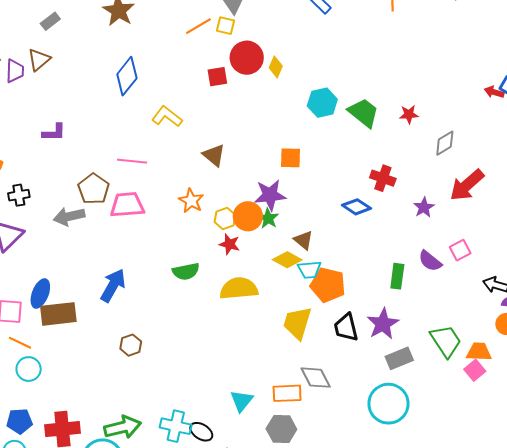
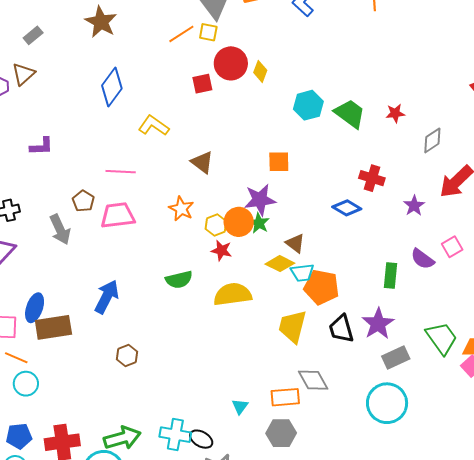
brown pentagon: (94, 189) -> (83, 201), size x0.7
gray arrow: (69, 216) -> (60, 229), turned -100
cyan triangle: (242, 401) -> (240, 406), size x0.7

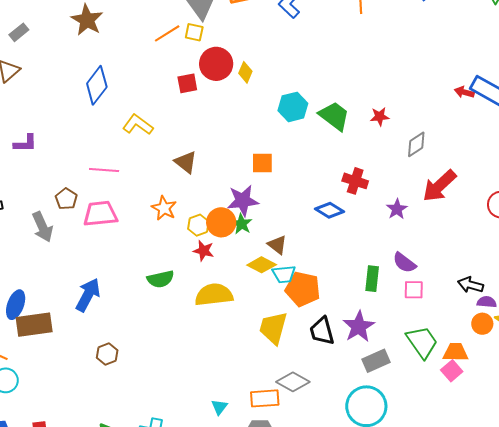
pink square: (452, 247) -> (414, 290), moved, turned 30
gray diamond: (313, 380) -> (293, 382), turned -32

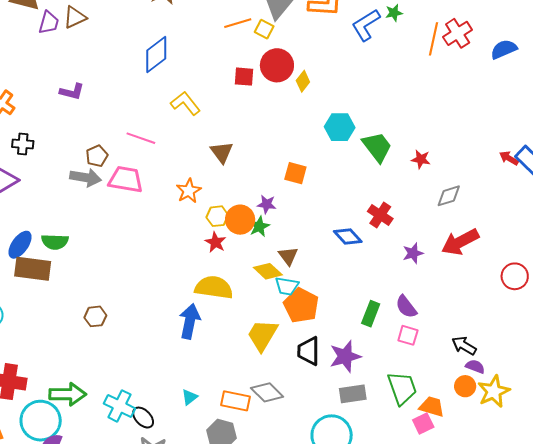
purple star: (243, 201) -> (267, 204), size x0.6
gray arrow: (42, 227) -> (86, 178), moved, turned -72
green semicircle: (161, 279) -> (55, 242), moved
blue arrow: (88, 295) -> (190, 321), moved, turned -32

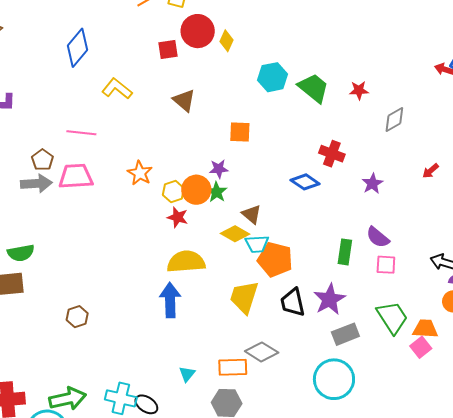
brown triangle: (222, 152) -> (184, 100), moved
red arrow: (460, 242) -> (431, 171), moved, size x0.5

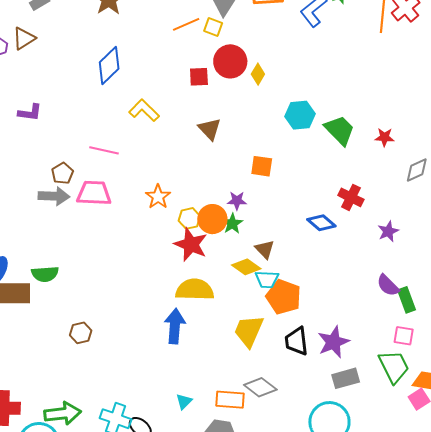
red star: (177, 217) -> (191, 245), size x1.6
green rectangle: (345, 252) -> (406, 300), moved, turned -35
green semicircle: (21, 253) -> (45, 274), moved
pink square: (386, 265) -> (404, 336), moved

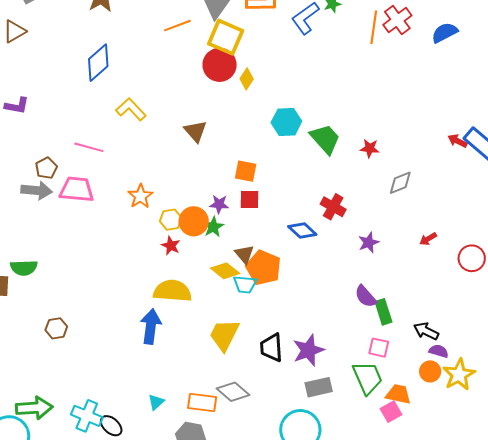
yellow square: (213, 27) -> (226, 37), moved, size x1.8
red square: (199, 77) -> (249, 199), moved
red star: (191, 245) -> (171, 246), size x0.6
orange pentagon: (284, 297) -> (263, 268), moved

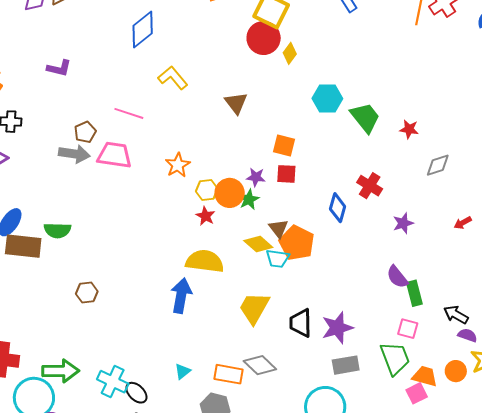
blue diamond: (302, 230) -> (338, 208), turned 60
orange circle: (430, 371) -> (456, 371), moved

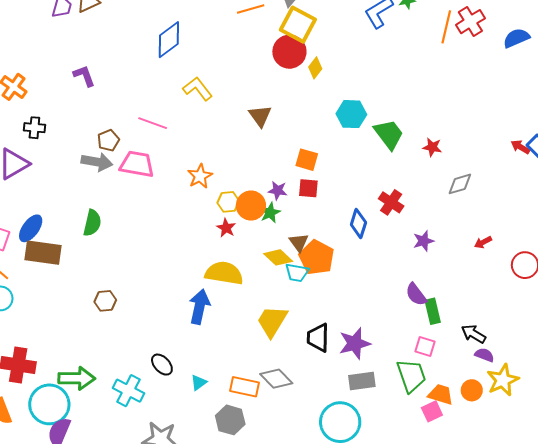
purple L-shape: (59, 68) -> (84, 76), turned -125
green semicircle: (57, 230) -> (92, 223), moved, turned -80
black ellipse: (136, 393) -> (162, 365), moved

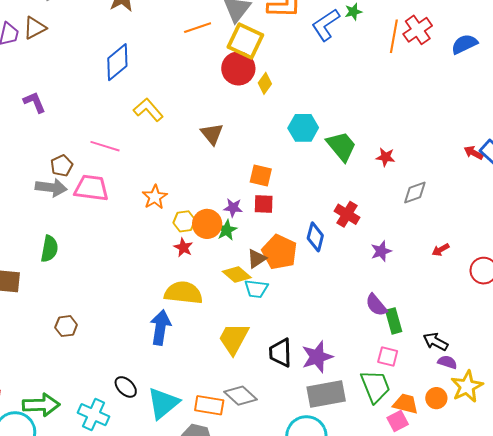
brown triangle: (299, 242) -> (257, 259), turned 35
orange pentagon: (317, 257) -> (279, 252), moved
gray rectangle: (362, 381) -> (326, 394), size x1.4
cyan triangle: (199, 382) -> (163, 403), size x2.0

